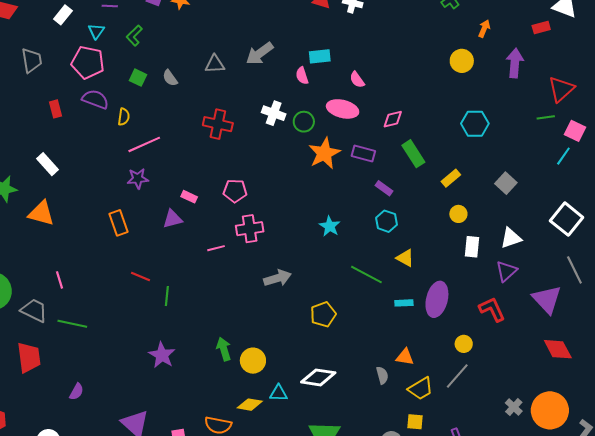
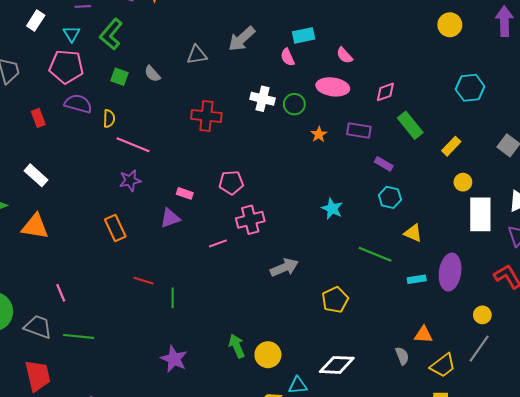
green L-shape: (134, 36) -> (111, 34), size x1.4
pink line: (144, 144) -> (133, 145), turned 52
orange star: (324, 153) -> (319, 134), size x0.5
white rectangle: (472, 247) -> (480, 214), size x1.6

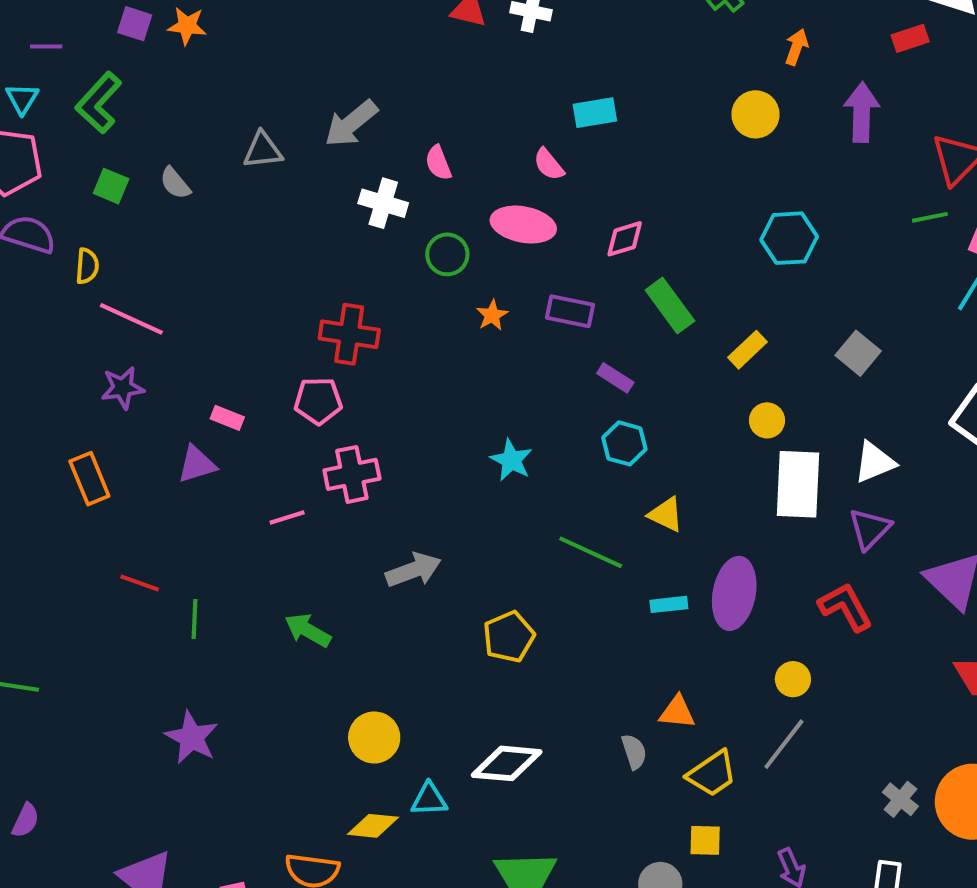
cyan rectangle: (304, 35) -> (595, 113), moved
white cross: (262, 99) -> (383, 203), moved
red cross: (206, 116) -> (349, 334), moved
green arrow: (237, 346) -> (308, 630), moved, turned -40

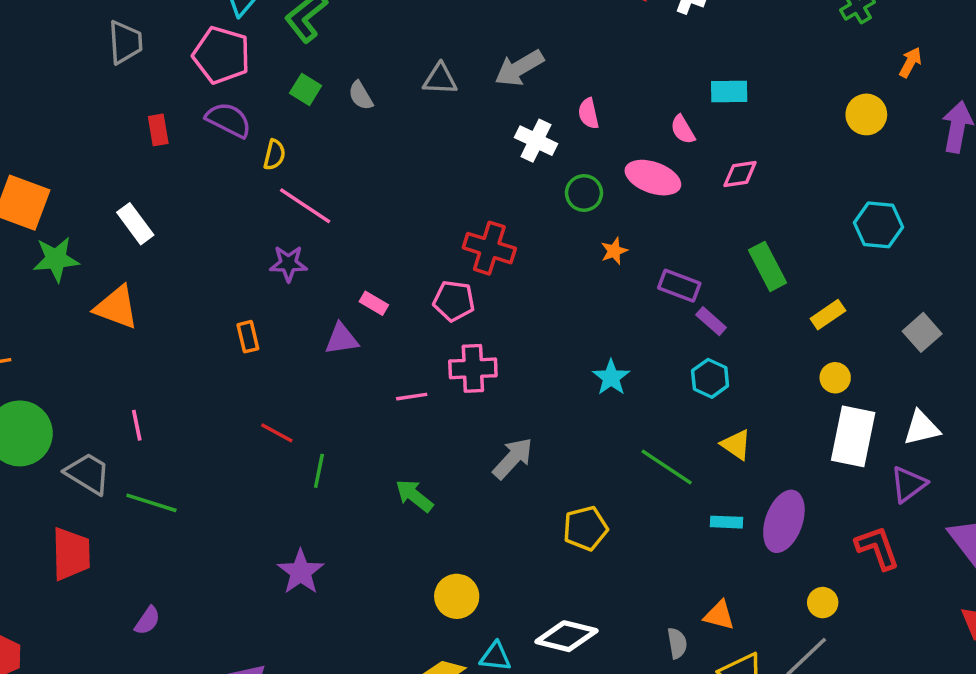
pink diamond: (625, 239) -> (740, 174), moved
purple rectangle: (570, 311) -> (679, 286), moved
orange rectangle: (89, 479) -> (248, 337), size x0.7
gray arrow: (413, 570) -> (513, 458), turned -36

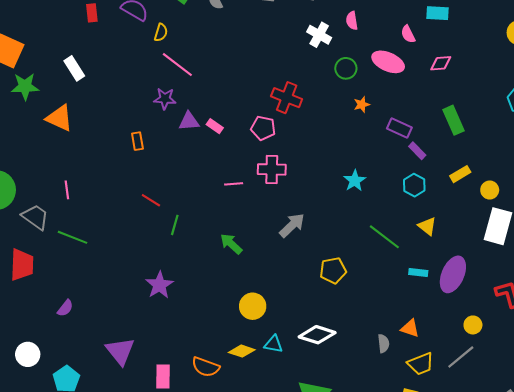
yellow rectangle: (828, 315) -> (460, 174), moved
purple triangle: (342, 339) -> (189, 121), moved

